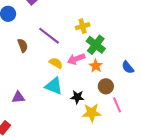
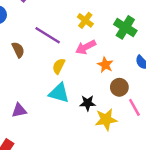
yellow cross: (83, 26) -> (85, 20), turned -32
green cross: (96, 45) -> (125, 27), moved
pink arrow: (76, 59) -> (86, 47), moved
yellow semicircle: (56, 63) -> (59, 66), turned -88

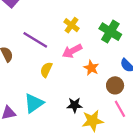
brown circle: (119, 87) -> (115, 85), moved
cyan triangle: (59, 93) -> (34, 103), moved, turned -50

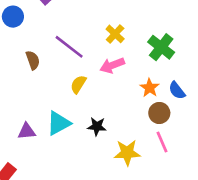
orange star: (91, 68) -> (150, 88), moved
black star: (75, 105) -> (97, 126), moved

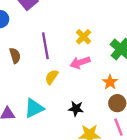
purple line: (69, 47) -> (45, 46), turned 40
black star: (97, 126) -> (76, 109), moved

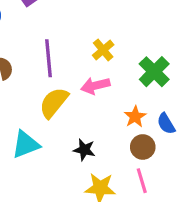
yellow semicircle: (52, 77) -> (54, 103), size x1.5

